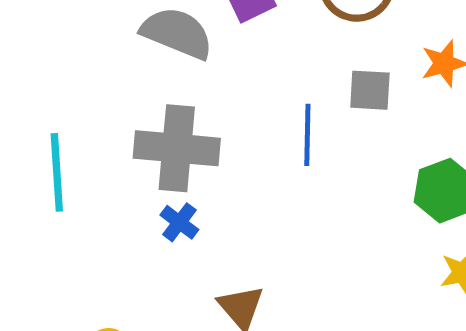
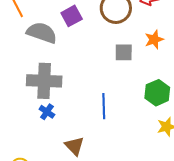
blue line: (307, 135) -> (104, 106), moved

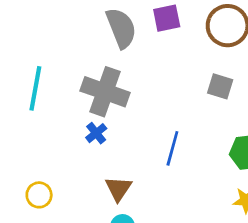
gray semicircle: (42, 33) -> (121, 28), turned 32

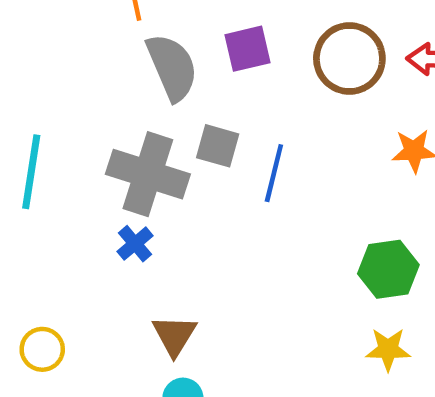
gray square: (220, 86) -> (218, 146), moved
blue line: (172, 148) -> (274, 173), moved

